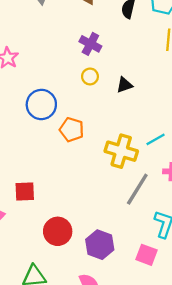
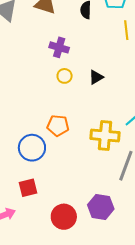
blue circle: (41, 104) -> (32, 148), moved
purple hexagon: (100, 245) -> (101, 207), moved

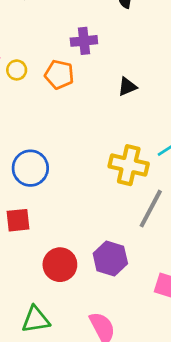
purple cross: (59, 47) -> (84, 41), turned -30
yellow circle: (65, 76) -> (17, 70), moved
orange pentagon: (58, 126) -> (59, 75), moved

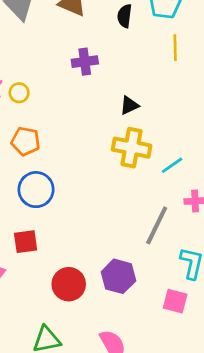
orange pentagon: (59, 75) -> (26, 141), moved
yellow cross: (129, 165) -> (132, 148), moved

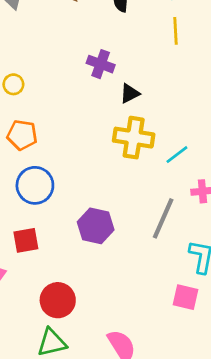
purple cross: (85, 62) -> (101, 64), moved, turned 30
purple hexagon: (118, 276) -> (96, 226), moved
red circle: (69, 284) -> (58, 300), moved

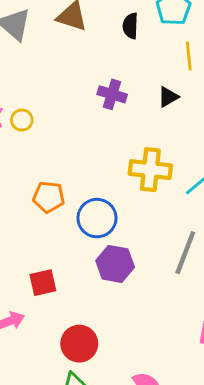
black triangle: (130, 93) -> (168, 97), moved
orange pentagon: (22, 135) -> (49, 197), moved
blue circle: (35, 185) -> (97, 218), moved

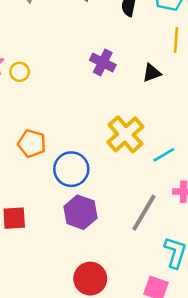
yellow cross: (150, 170) -> (125, 134), turned 33
red circle: (79, 344) -> (90, 279), moved

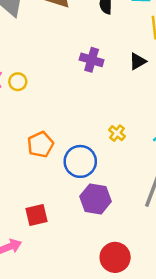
yellow cross: (125, 134) -> (117, 133), moved, size x0.5
orange pentagon: (32, 143) -> (40, 145), turned -30

